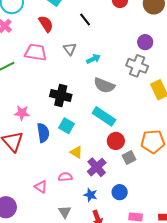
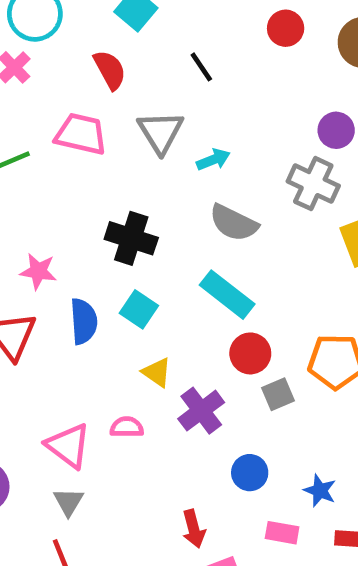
gray triangle: (70, 49) -> (161, 132), size x1.5
pink triangle: (41, 187) -> (68, 446), size x1.5
blue star: (90, 195) -> (320, 491), moved
gray triangle: (65, 212) -> (68, 502), moved

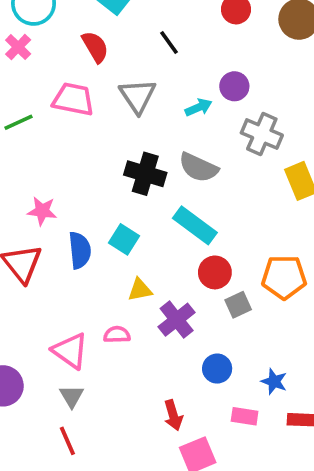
purple circle: (336, 130) -> (234, 86), moved
cyan arrow: (213, 160) -> (199, 107), moved
black cross: (131, 238) -> (145, 174), moved
yellow triangle: (157, 372) -> (140, 290), turned -45

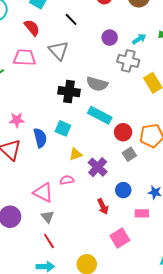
cyan arrow: (199, 107) -> (139, 39), moved
red circle: (215, 272) -> (123, 132), moved
red arrow: (173, 415) -> (103, 206), moved

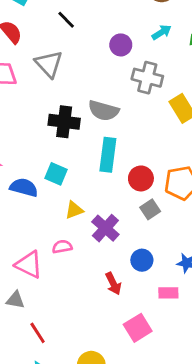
cyan arrow: (139, 39) -> (162, 32), moved
cyan rectangle: (100, 115) -> (108, 155), turned 70
blue semicircle: (40, 138) -> (24, 187), turned -60
gray triangle: (48, 217) -> (15, 300), moved, turned -40

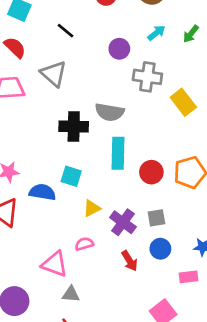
gray square: (150, 209) -> (156, 218), moved, turned 30
red arrow: (113, 284) -> (130, 261), moved
gray triangle: (15, 300) -> (71, 294), moved

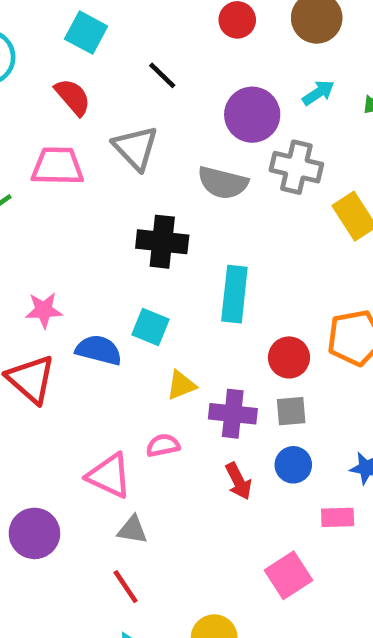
purple circle: (119, 49) -> (252, 115), size x1.5
gray semicircle: (110, 112) -> (223, 183), moved
red circle: (151, 172) -> (289, 357), moved
purple cross: (123, 222) -> (233, 414), turned -35

